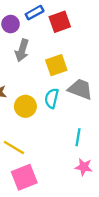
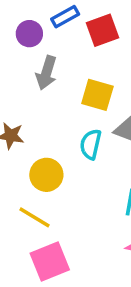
yellow square: (56, 65) -> (97, 95), turned 35
yellow circle: (25, 106) -> (46, 175), moved

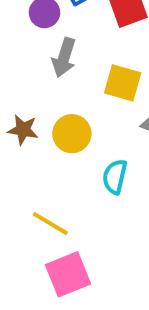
cyan semicircle: (91, 144) -> (115, 177), moved
yellow circle: (46, 175) -> (72, 134), moved

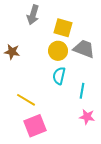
yellow circle: (72, 134) -> (58, 51), moved

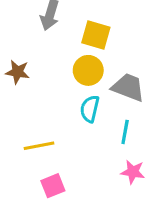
gray trapezoid: (84, 49) -> (128, 87), moved
yellow line: (26, 100) -> (39, 146), turned -42
pink square: (35, 126) -> (53, 186), size x0.7

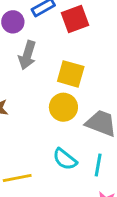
cyan semicircle: (90, 109) -> (65, 159), moved, turned -65

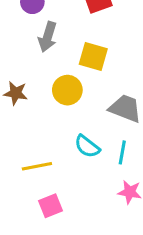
yellow circle: (63, 107) -> (67, 90), moved

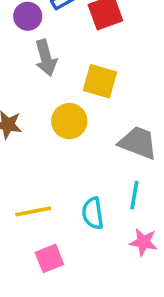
gray arrow: (48, 37) -> (46, 58), turned -32
cyan semicircle: (87, 146) -> (93, 213), moved, turned 44

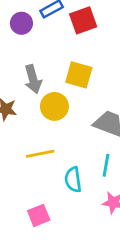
gray arrow: (46, 58) -> (33, 79), moved
yellow line: (33, 211) -> (40, 154), moved

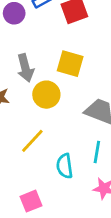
yellow line: (40, 154) -> (32, 141), turned -36

